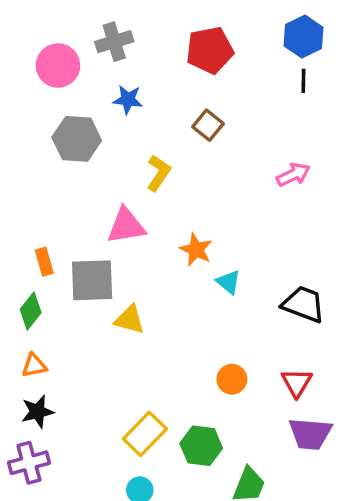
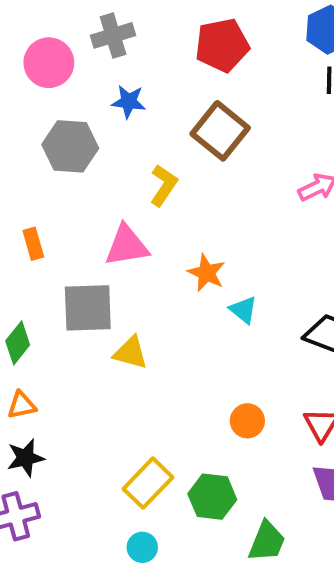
brown square: (208, 125) -> (220, 131), size x1.6
orange rectangle: (44, 262) -> (33, 244), moved

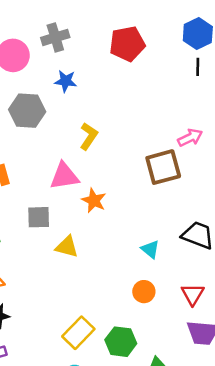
brown square: (220, 131) -> (163, 167), moved, turned 36
orange star: (206, 273) -> (94, 200), moved
gray square: (88, 308) -> (39, 217), size x0.7
cyan triangle: (243, 310) -> (150, 249), moved

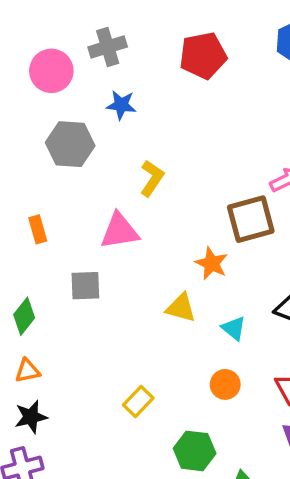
orange star: (94, 200) -> (212, 263), moved
yellow triangle: (67, 247) -> (181, 308), moved
yellow rectangle: (78, 333) -> (138, 401), moved, size x0.7

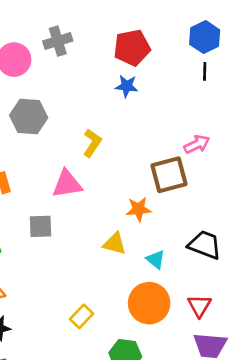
blue star: (121, 105) -> (127, 86), moved
orange star: (212, 263) -> (139, 209), turned -30
orange circle: (225, 384) -> (149, 303), size x1.8

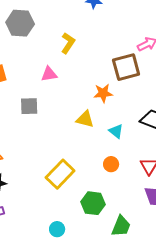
pink triangle: (67, 184) -> (49, 74), size x0.7
orange circle: (149, 303) -> (111, 164), size x0.5
yellow rectangle: (82, 316) -> (60, 174), size x1.6

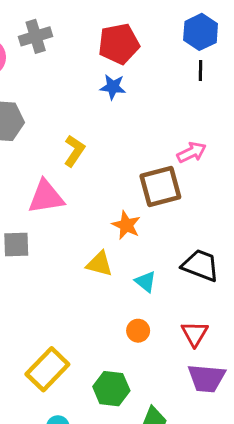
pink triangle: (49, 74) -> (46, 197), size x1.5
orange star: (103, 93) -> (126, 225), turned 30
yellow rectangle: (60, 174) -> (47, 369), moved

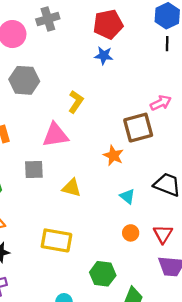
yellow triangle: (99, 264) -> (71, 188), moved
orange circle: (138, 331) -> (131, 233), moved
yellow rectangle: (47, 369) -> (56, 240), moved, turned 56

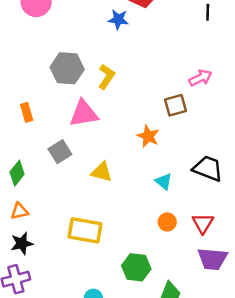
blue star: (104, 56) -> (118, 19), moved
gray hexagon: (24, 80) -> (67, 68), moved
brown square: (138, 128) -> (176, 105), size x0.7
gray square: (34, 170) -> (60, 152), turned -30

